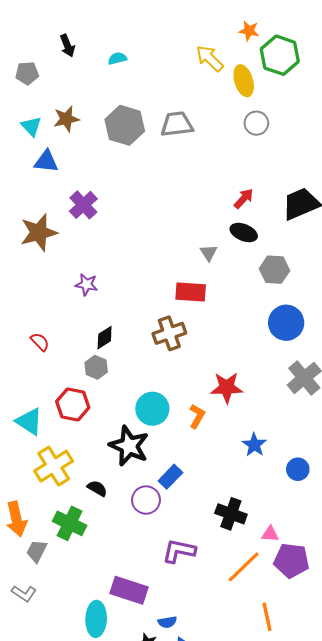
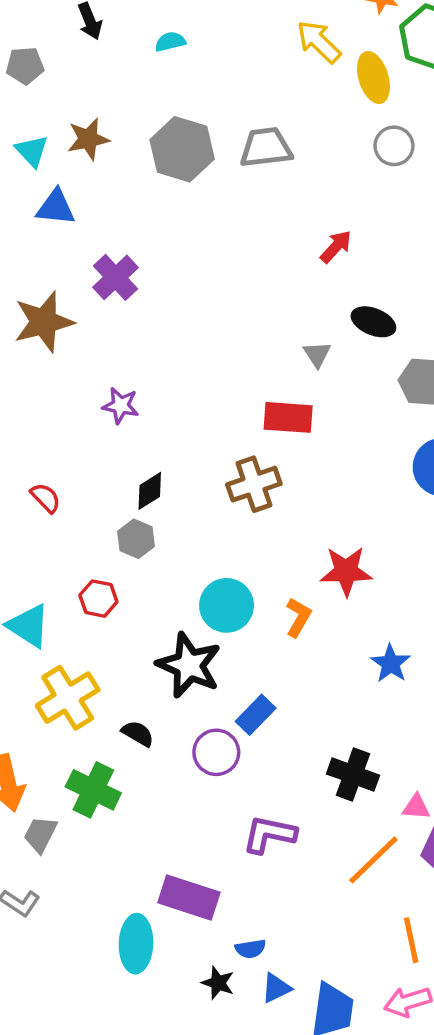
red arrow: (244, 199) -> (336, 247), moved
red hexagon: (73, 404) -> (98, 599), size x0.7

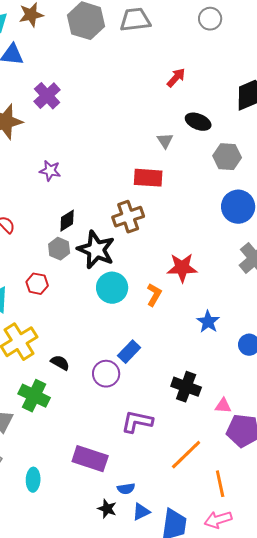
black star: (189, 665) -> (96, 250), moved
orange line: (373, 860) -> (186, 455), moved
cyan ellipse: (136, 944) -> (33, 480), moved, size x0.7

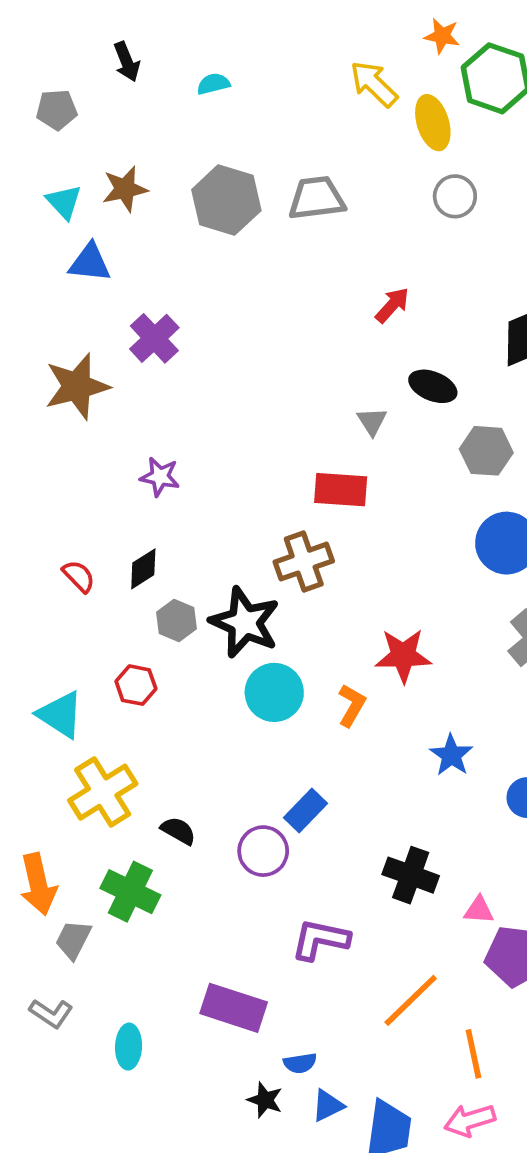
black diamond: (67, 221) -> (143, 569), moved

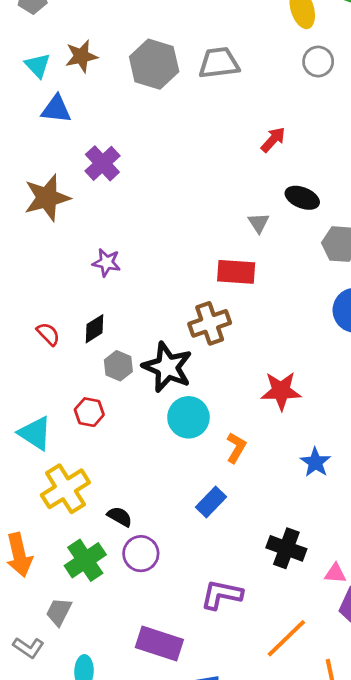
orange L-shape: (352, 705) -> (236, 448), moved
purple circle: (263, 851) -> (141, 554), moved
green cross: (130, 892) -> (85, 560), turned 30
gray trapezoid: (73, 940) -> (59, 612), moved

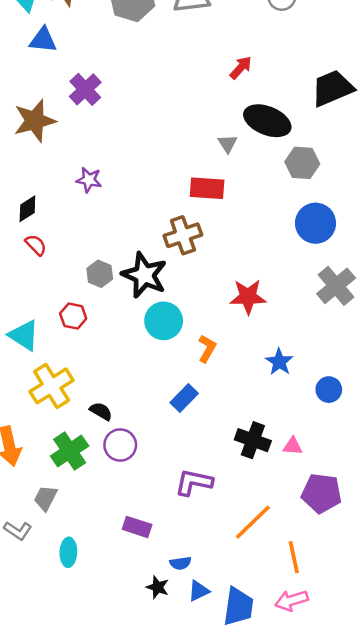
black ellipse: (302, 198) -> (267, 121), size x1.5
black diamond: (95, 329) -> (27, 209), moved
pink triangle: (335, 573) -> (293, 446), moved
purple rectangle: (159, 644) -> (137, 527), size x0.7

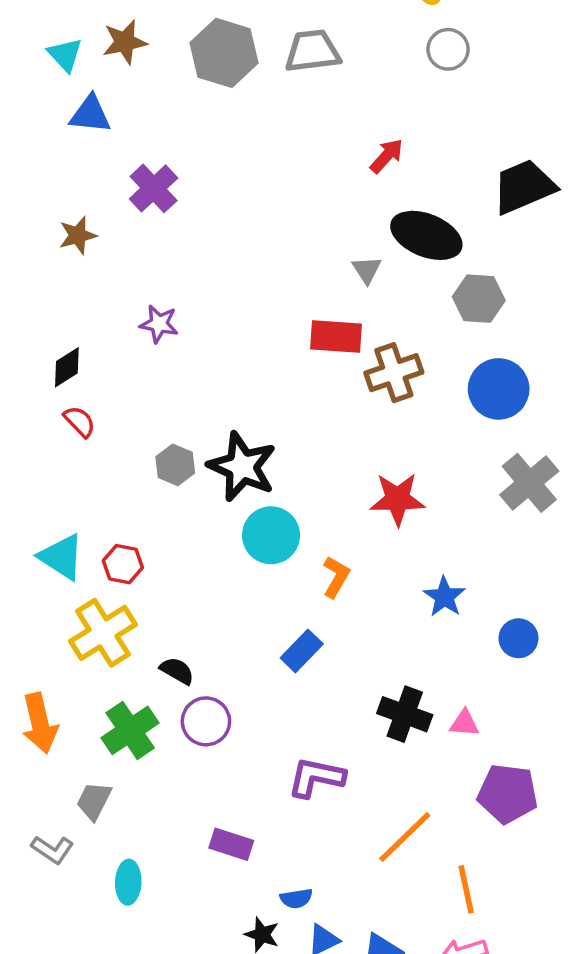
brown star: (35, 121) -> (78, 235), size x0.6
brown cross: (183, 235) -> (394, 373), moved
red hexagon: (73, 316) -> (123, 564), moved

